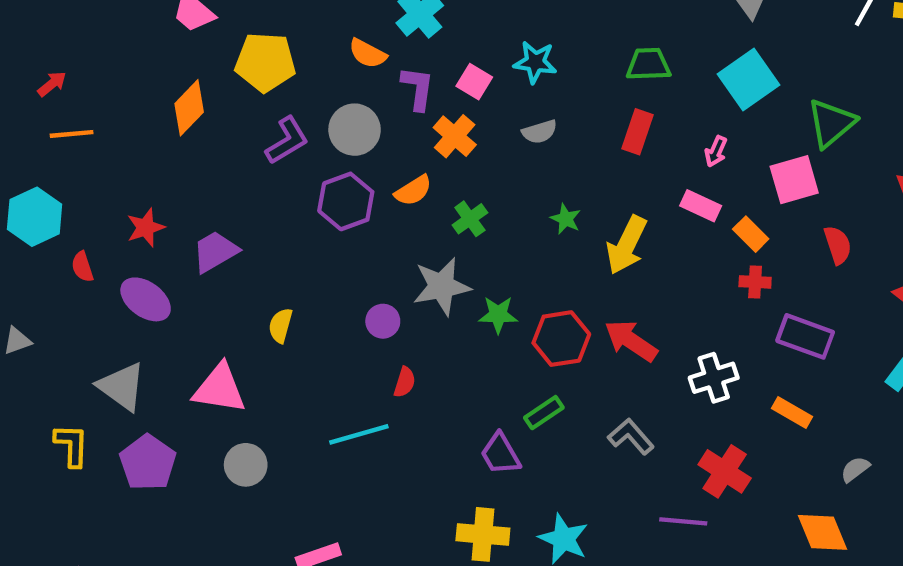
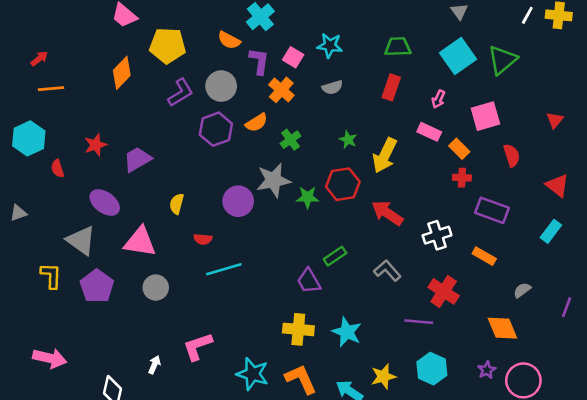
green triangle: (831, 123) -> (502, 60), moved
purple ellipse: (146, 299) -> (105, 202), moved
purple circle: (383, 321) -> (238, 201), size x1.5
red hexagon: (561, 339) -> (343, 184), moved
red semicircle: (405, 382) -> (203, 239), moved, turned 78

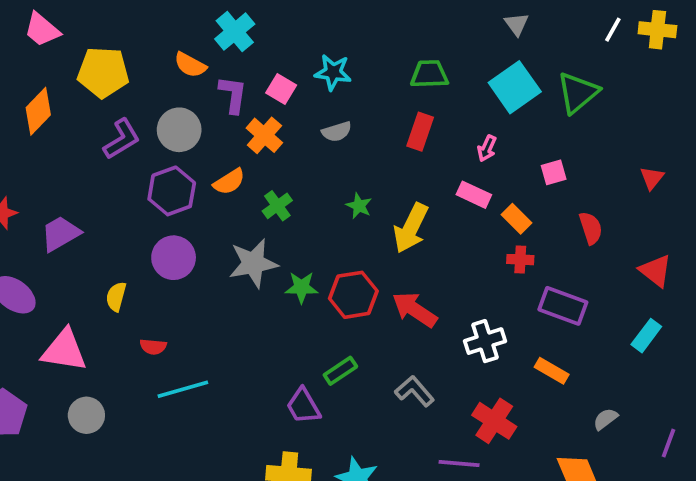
pink square: (485, 116) -> (554, 172), size x0.6
red hexagon: (343, 184) -> (353, 295), moved
purple circle: (238, 201) -> (174, 258), moved

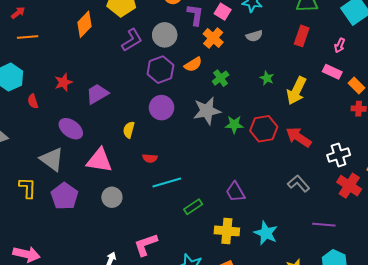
green rectangle: (340, 371) -> (193, 207), moved
red cross: (494, 421) -> (349, 186), moved

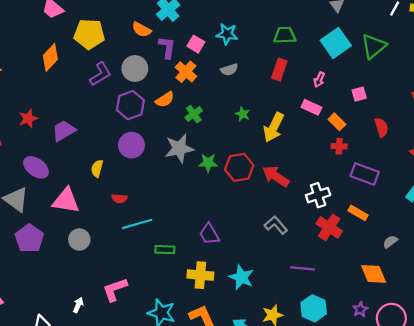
green rectangle: (193, 207) -> (165, 250), turned 36

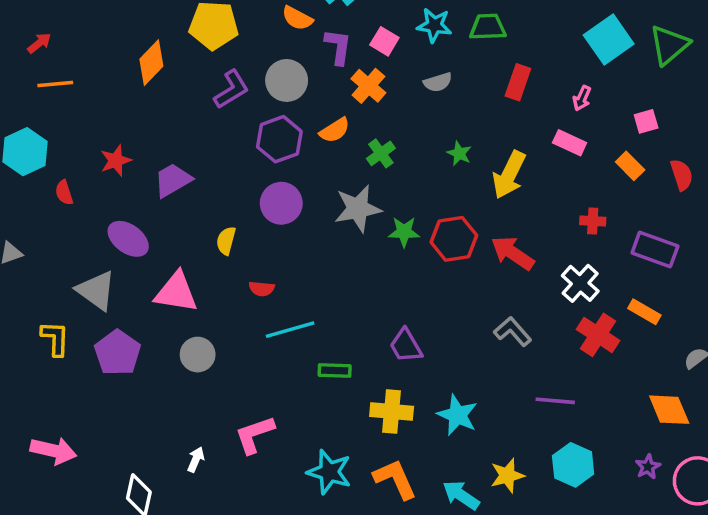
green trapezoid: (285, 35) -> (488, 27), moved
orange rectangle: (337, 122) -> (630, 166), moved
red cross: (339, 146) -> (593, 221), moved
white cross: (318, 195) -> (580, 283), turned -30

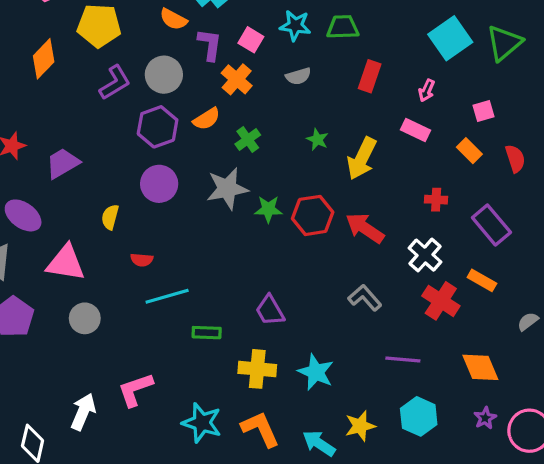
purple rectangle: (655, 250) -> (491, 225), turned 30
orange diamond: (669, 410) -> (480, 367), moved
white arrow: (196, 460) -> (83, 412), size x1.6

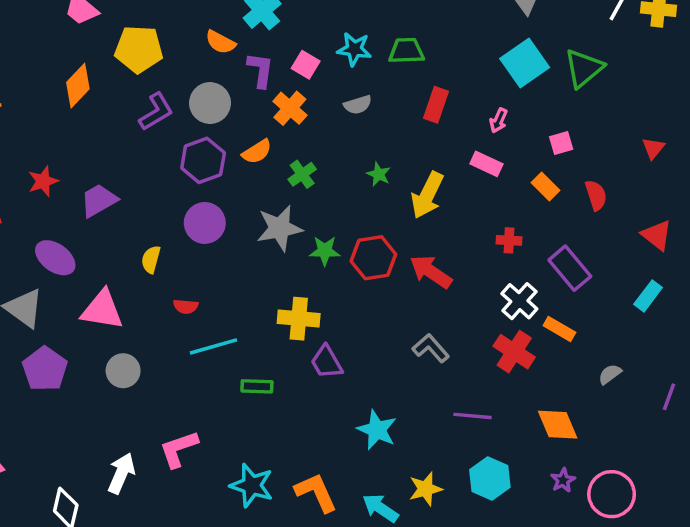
white cross: (425, 255) -> (519, 301), moved
yellow cross: (257, 369) -> (299, 319), moved

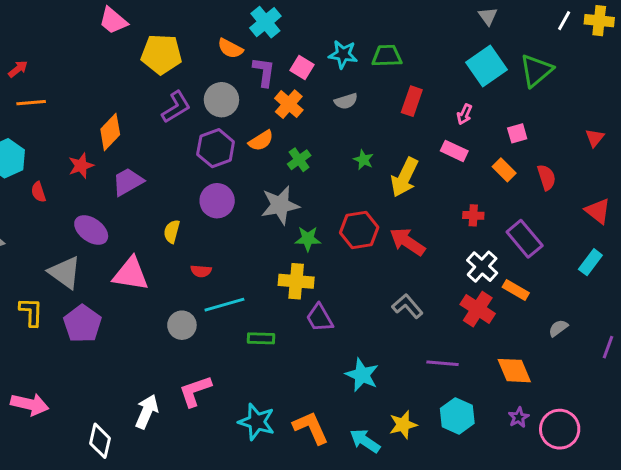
orange diamond: (78, 86) -> (110, 132), moved
green star: (325, 251) -> (308, 239), moved
gray circle: (123, 371) -> (182, 325), moved

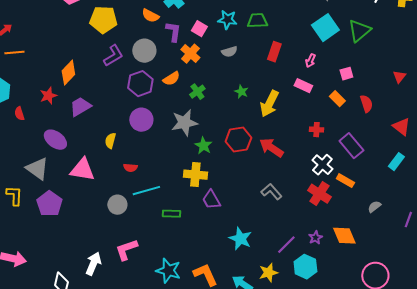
green star: (308, 239) -> (203, 146), turned 30
purple line: (443, 363) -> (286, 245), moved, turned -50
purple star: (519, 417) -> (315, 238), moved

